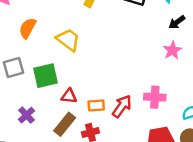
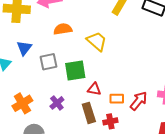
orange semicircle: (28, 28) -> (63, 29), turned 48
brown rectangle: (65, 124) -> (89, 113), turned -60

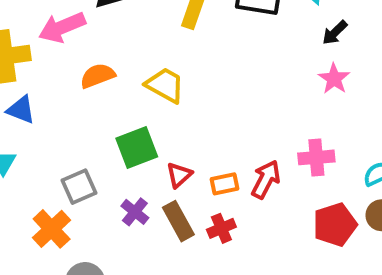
blue triangle: (24, 48) -> (21, 110), moved, turned -35
gray square: (49, 62) -> (79, 187), moved
red triangle: (94, 89) -> (179, 175), turned -40
purple cross: (57, 103) -> (135, 212), moved

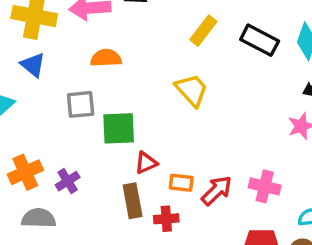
yellow trapezoid: (165, 85) -> (192, 90), moved
gray square: (79, 187) -> (81, 104), moved
purple cross: (135, 212) -> (68, 181), moved

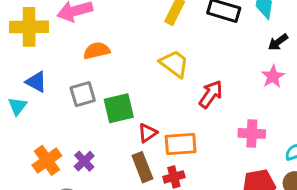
blue triangle: (33, 65) -> (36, 82), moved
orange rectangle: (181, 183) -> (181, 144), size x1.5
red arrow: (217, 191) -> (211, 94), moved

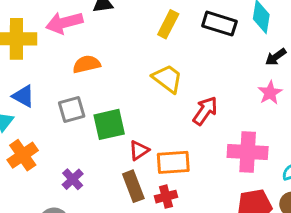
pink cross: (252, 133) -> (248, 152), size x1.4
orange cross: (47, 160) -> (23, 155), moved

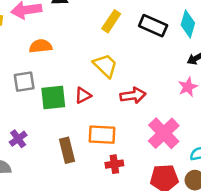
red arrow: (205, 111) -> (133, 95), turned 40
red triangle: (139, 150) -> (83, 95), moved
pink cross: (248, 152) -> (164, 133), turned 36
red cross: (166, 197) -> (114, 164), moved

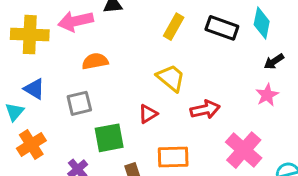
green square: (53, 97) -> (109, 138), moved

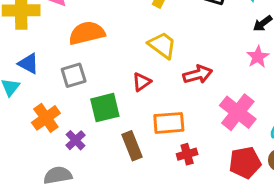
orange semicircle: (95, 61) -> (87, 33), size x1.4
orange cross: (31, 145) -> (46, 118), moved

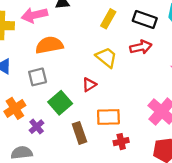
red arrow: (198, 74) -> (141, 47), moved
green square: (105, 108) -> (60, 103), turned -30

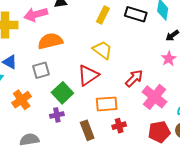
red arrow: (141, 47) -> (134, 78), moved, turned -30
red triangle: (89, 85) -> (88, 75), size x1.6
purple cross: (37, 127) -> (57, 115), moved, turned 32
brown rectangle: (79, 133) -> (87, 130), moved

